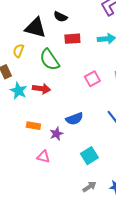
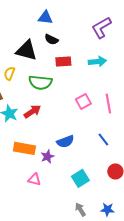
green semicircle: (49, 60) -> (40, 82), turned -50
red arrow: (41, 89) -> (32, 111), turned -42
orange rectangle: (33, 126) -> (24, 148), size x1.5
gray arrow: (89, 187) -> (80, 209), turned -88

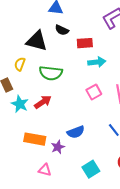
red rectangle: (63, 61) -> (85, 43), moved
cyan arrow: (97, 61) -> (97, 62), moved

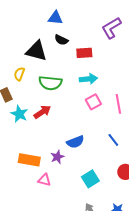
cyan arrow: (97, 62) -> (88, 79), moved
orange rectangle: (35, 139) -> (29, 160), moved

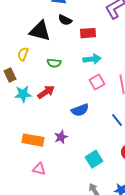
green semicircle: (50, 83) -> (54, 63), size x0.6
cyan star: (19, 114) -> (23, 94), turned -30
blue semicircle: (75, 142) -> (80, 110), moved
pink triangle: (44, 180) -> (39, 169), moved

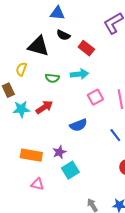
red rectangle: (88, 33) -> (86, 48), turned 42
cyan arrow: (92, 59) -> (79, 74), moved
cyan square: (94, 159) -> (70, 170), moved

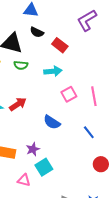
green semicircle: (52, 78) -> (21, 65), moved
blue semicircle: (78, 125) -> (52, 122), turned 54
pink triangle: (37, 184) -> (24, 180), moved

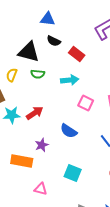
pink square: (69, 94) -> (86, 103), turned -35
purple star: (33, 149) -> (42, 145), moved
cyan square: (44, 167) -> (73, 173), moved, turned -36

